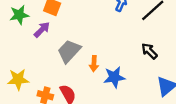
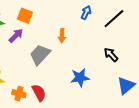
orange arrow: (94, 64) -> (62, 36), moved

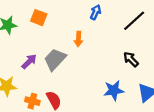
blue arrow: (86, 13) -> (96, 12), moved
purple arrow: (16, 36) -> (29, 61), moved
blue star: (80, 78) -> (114, 90), moved

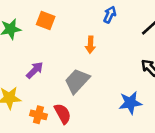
gray trapezoid: (55, 59) -> (77, 81), moved

